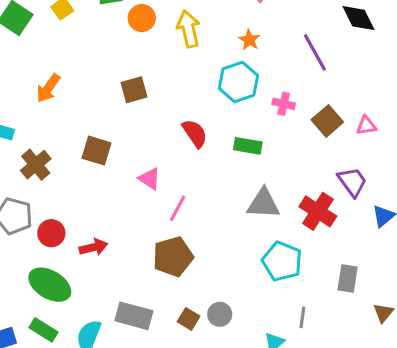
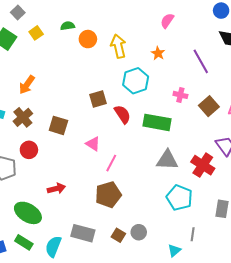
cyan hexagon: (238, 82) -> (136, 81), moved
brown square: (134, 90) -> (98, 99), moved
green rectangle: (248, 146) -> (157, 122), size x1.5
brown cross: (36, 165) -> (23, 117), moved
red circle: (51, 233) -> (29, 150), moved

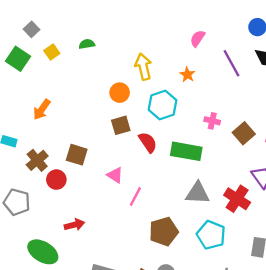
orange circle: (88, 39) -> (120, 93), moved
purple line: (201, 61) -> (231, 63), moved
brown cross: (23, 117) -> (37, 160), moved
red circle: (29, 150) -> (56, 180), moved
brown pentagon: (108, 195) -> (164, 232), moved

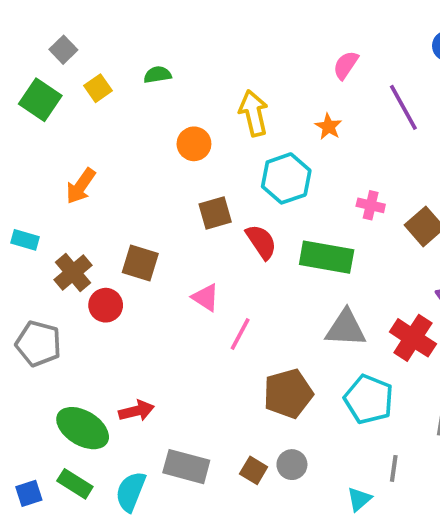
orange circle: (120, 93) -> (194, 144), moved
red arrow: (74, 225) -> (136, 411), moved

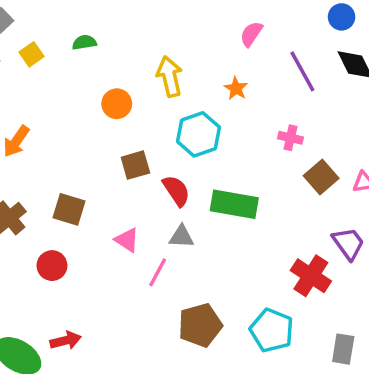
pink cross: (371, 205) -> (290, 138), moved
red circle: (106, 305) -> (52, 266), moved
gray triangle: (346, 328) -> (181, 237), moved, size x0.7

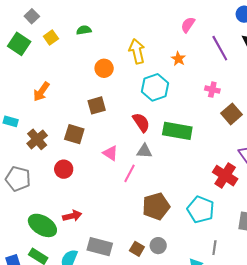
brown square: (135, 165) -> (97, 105), moved

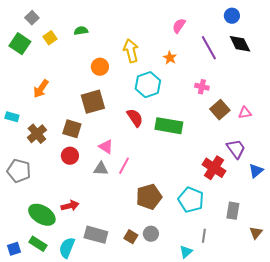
brown square: (97, 105) -> (93, 102), size x1.4
gray triangle: (144, 151) -> (101, 169), moved
red circle: (64, 169) -> (70, 156), moved

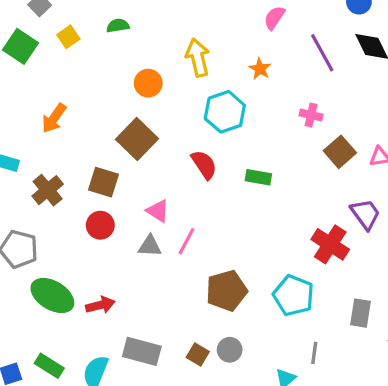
brown square: (93, 102) -> (137, 139), turned -30
green rectangle: (169, 126) -> (258, 177), size x0.6
green ellipse: (42, 215) -> (52, 295), moved

